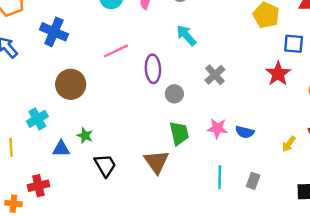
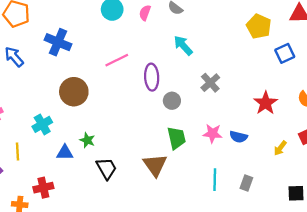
blue square: (294, 44) -> (285, 53), turned -30
red star: (278, 74) -> (266, 103), moved

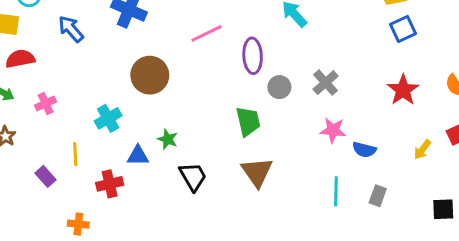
blue square: (285, 53) -> (403, 29), moved
gray cross: (210, 83) -> (326, 83), moved
blue semicircle: (238, 137) -> (364, 150), moved
green trapezoid: (176, 138) -> (248, 121), moved
red cross: (43, 188) -> (110, 184), moved

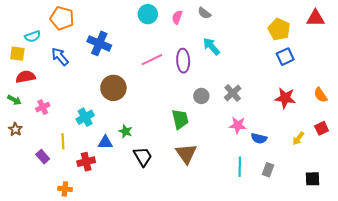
purple ellipse: (253, 56) -> (183, 61), moved
red star: (403, 90) -> (285, 98), turned -30

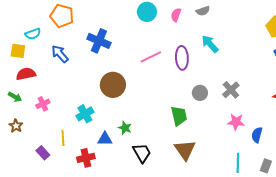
gray semicircle: (204, 13) -> (203, 11), turned -56
blue semicircle: (259, 138) -> (257, 135), turned 91

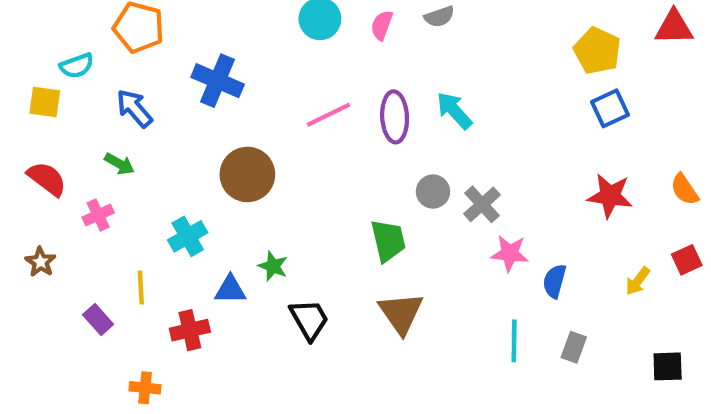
cyan arrow: (210, 44) -> (454, 110), moved
red semicircle: (26, 74) -> (47, 179), moved, turned 48
gray cross: (231, 90) -> (482, 204), moved
green arrow: (15, 97) -> (119, 164), moved

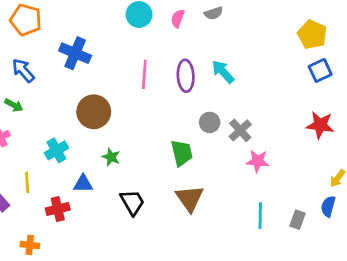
pink line: (328, 115) -> (144, 74), turned -60
green star: (273, 266) -> (111, 157), moved
blue semicircle: (555, 281) -> (328, 206), moved

